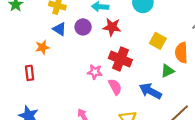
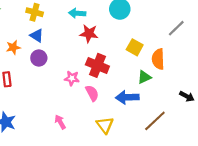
purple circle: (83, 27) -> (39, 58), moved
orange star: (42, 47) -> (13, 47), moved
blue arrow: (150, 91) -> (127, 97), turned -30

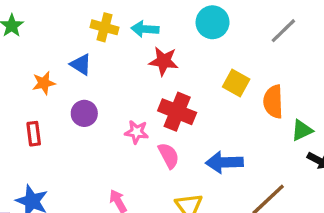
yellow cross: (35, 12) -> (105, 27), moved
gray line: (176, 28) -> (283, 31), moved
purple circle: (39, 58) -> (84, 113), moved
green triangle: (144, 77) -> (302, 130), moved

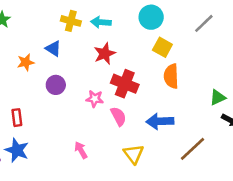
red star: (164, 61) -> (105, 54), moved, turned -30
yellow square: (236, 83) -> (162, 47), moved
orange semicircle: (273, 102) -> (171, 76), moved
red rectangle: (34, 134) -> (17, 118), moved

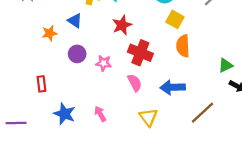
pink star: (95, 99) -> (104, 63), moved
blue star: (17, 150) -> (64, 114), moved

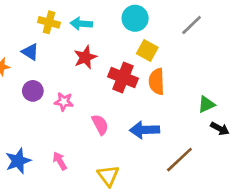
red cross: (140, 53) -> (123, 77), moved
blue star: (64, 114) -> (18, 161), turned 30
yellow triangle: (148, 117) -> (108, 176), moved

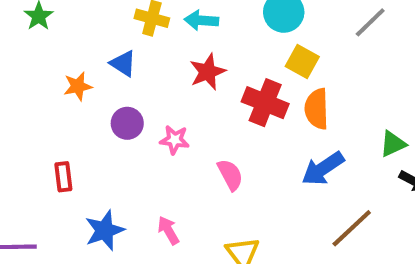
blue arrow: (144, 130) -> (323, 169), moved, turned -32

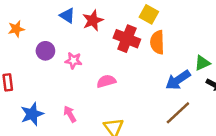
blue triangle: (123, 64) -> (67, 16), moved
blue arrow: (323, 169) -> (178, 80), moved
pink semicircle: (230, 175) -> (106, 81), turned -78

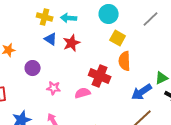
red cross: (127, 39) -> (100, 76), moved
pink star: (73, 61) -> (54, 88), moved

